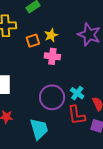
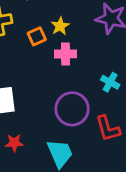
cyan cross: (77, 93) -> (110, 82), moved

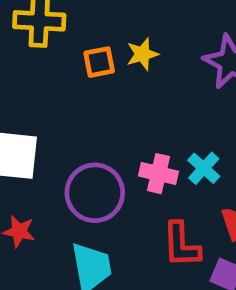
pink cross: (65, 54) -> (158, 174), moved
purple circle: (72, 109) -> (95, 193), moved

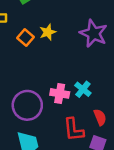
orange square: (99, 62) -> (25, 38), turned -35

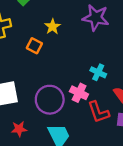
orange square: (25, 38) -> (34, 46), moved
pink cross: (60, 93) -> (79, 93), moved, turned 30

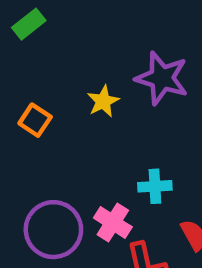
yellow star: (53, 27) -> (103, 101), moved
cyan cross: (98, 72) -> (155, 186), turned -35

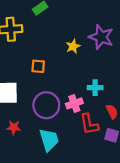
orange square: (35, 120) -> (38, 66), moved, turned -32
pink cross: (113, 222) -> (74, 103), turned 35

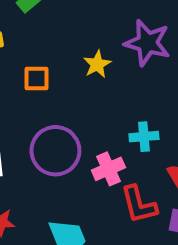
orange square: (38, 66) -> (36, 78), moved
purple circle: (46, 105) -> (55, 151), moved

